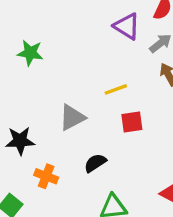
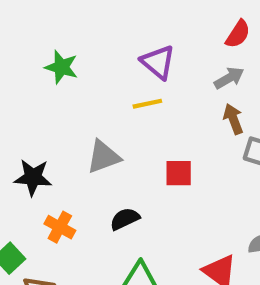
purple triangle: (127, 26) -> (158, 62), moved
yellow line: (116, 89) -> (147, 104), moved

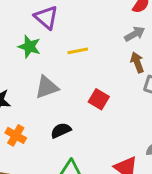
purple triangle: (158, 62) -> (46, 17), moved
green star: (61, 67) -> (29, 47), moved
red square: (179, 173) -> (99, 99), turned 30

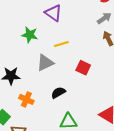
purple triangle: (46, 17) -> (53, 13), moved
yellow line: (78, 51) -> (61, 44), moved

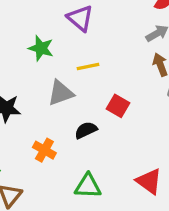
black semicircle: (58, 93) -> (86, 130), moved
orange cross: (26, 99) -> (44, 150), moved

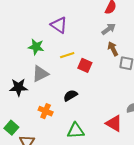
gray triangle: (61, 93) -> (40, 74), moved
red square: (118, 106) -> (85, 65), moved

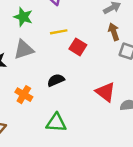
red triangle: (114, 123) -> (105, 92), moved

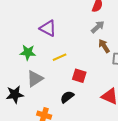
red square: (78, 47) -> (79, 76), moved

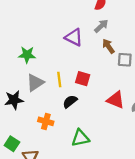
purple triangle: (48, 28) -> (74, 37), moved
yellow line: (60, 57) -> (59, 79), moved, turned -72

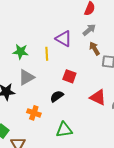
yellow line: (59, 79) -> (47, 54), moved

